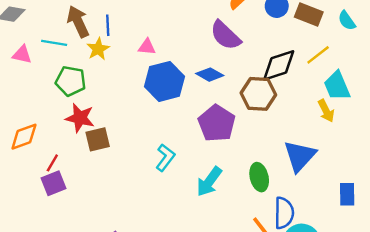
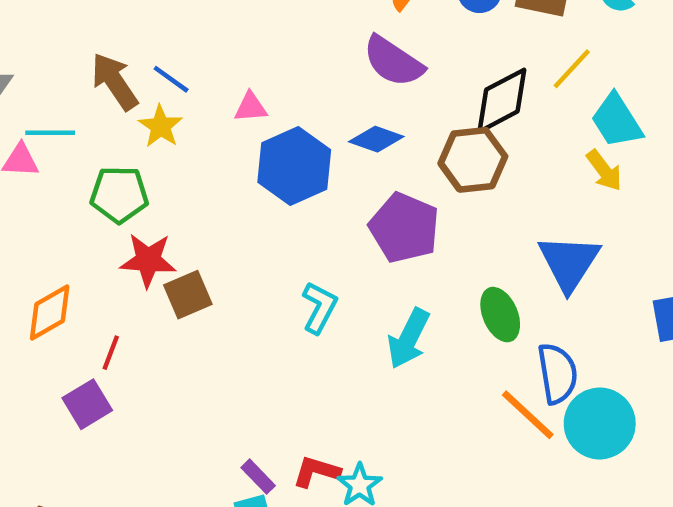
blue line: (108, 25) -> (171, 79), turned -42
cyan line: (54, 43) -> (50, 133), moved
purple square: (53, 183) -> (87, 404), moved

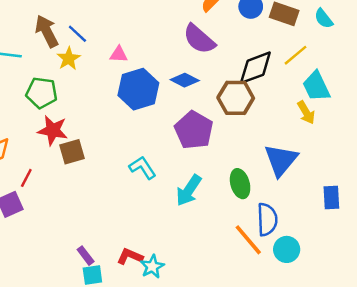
cyan L-shape: (319, 307) -> (142, 168), turned -68
cyan circle: (600, 423) -> (287, 249), size x0.7
purple rectangle: (258, 477) -> (86, 256), moved

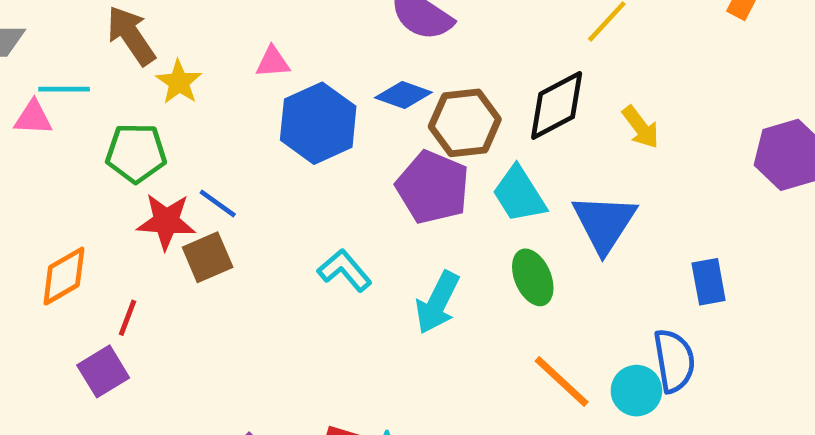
blue line: (77, 34) -> (218, 204), moved
black diamond: (255, 68) -> (557, 105), moved
cyan trapezoid: (316, 86) -> (519, 194), moved
brown hexagon: (236, 98) -> (465, 123), moved
blue semicircle: (267, 219) -> (674, 361), moved

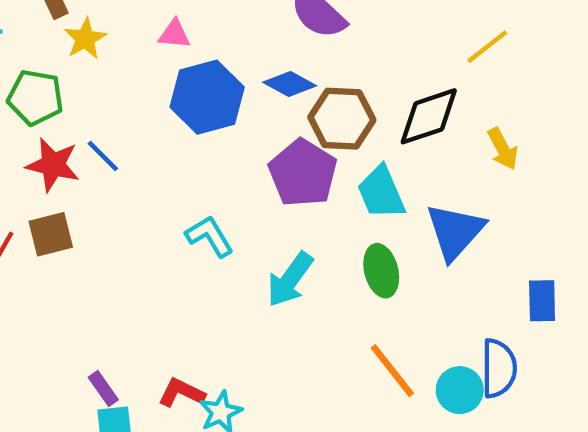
brown square: (208, 257) -> (51, 234), moved

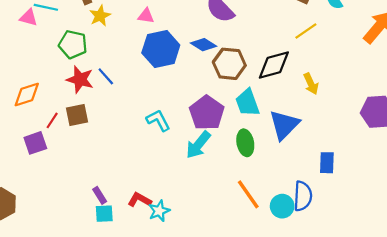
purple pentagon: (303, 173) -> (207, 113), moved

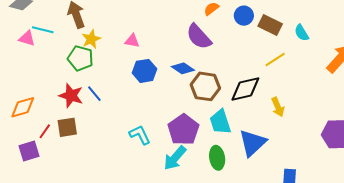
green pentagon: (73, 44) -> (80, 58), moved
blue hexagon: (161, 49) -> (145, 71), size x0.7

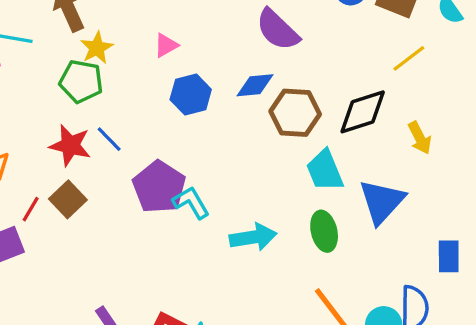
pink triangle: (132, 41) -> (166, 45), turned -35
blue diamond: (183, 68) -> (255, 85), turned -35
brown square: (67, 127) -> (68, 199), turned -30
purple pentagon: (183, 130) -> (159, 187), moved
cyan arrow: (175, 158) -> (253, 237), turned -136

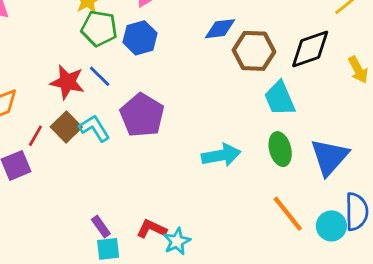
green pentagon: (81, 81) -> (99, 28), moved
blue hexagon: (191, 95) -> (140, 38), moved
blue triangle: (382, 202) -> (329, 157), moved
cyan L-shape: (191, 203) -> (94, 128), moved

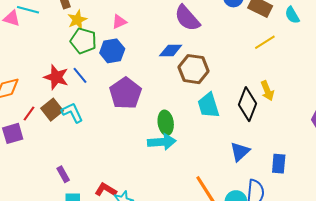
black diamond: (310, 49) -> (248, 104), moved, turned -56
purple pentagon: (142, 115) -> (125, 93), moved
green ellipse: (280, 149) -> (166, 123), moved
blue triangle: (329, 157) -> (240, 152), size x0.7
purple rectangle: (101, 227) -> (63, 174), moved

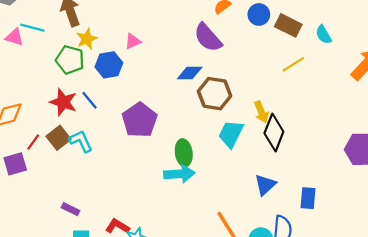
green pentagon: (83, 41) -> (70, 60), moved
blue hexagon: (112, 51) -> (109, 65), moved
yellow arrow: (267, 91) -> (261, 112), moved
cyan trapezoid: (208, 105) -> (231, 134), turned 44
purple rectangle: (63, 174) -> (71, 209), turned -35

